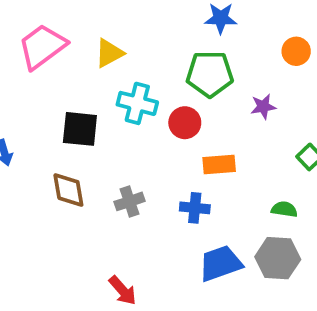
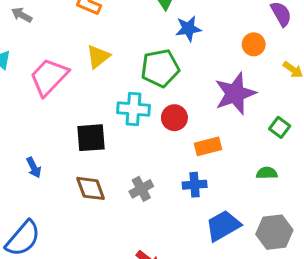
yellow triangle: (109, 53) -> (98, 57), moved
green pentagon: (210, 74) -> (160, 68), moved
purple star: (263, 107) -> (235, 94), size x2.0
gray hexagon: (278, 258) -> (274, 232), moved

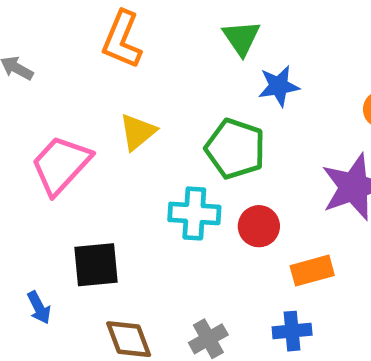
green pentagon: (160, 68) -> (235, 149), turned 30
black square: (91, 138) -> (96, 265), moved

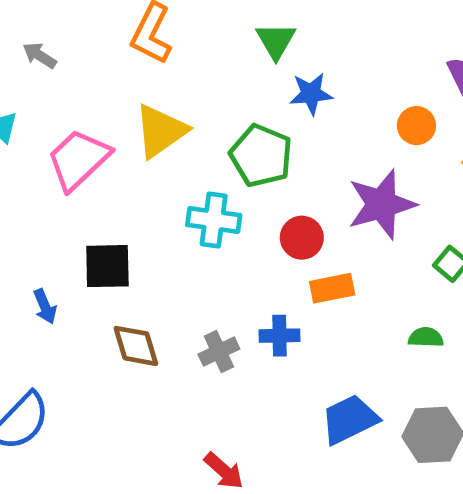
yellow triangle: (138, 132) -> (161, 131), size x1.4
red circle: (259, 226) -> (302, 238), moved
blue cross: (292, 331) -> (279, 336), moved

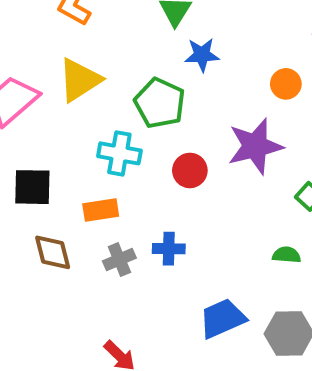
orange rectangle: (332, 288) -> (101, 210), moved

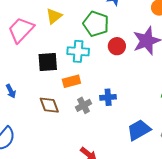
yellow triangle: (80, 80) -> (54, 16), size x0.7
red circle: (190, 170) -> (117, 46), moved
black square: (32, 187) -> (48, 62), moved

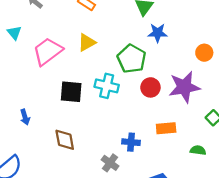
orange rectangle: (71, 81) -> (166, 128), moved
gray cross: (84, 105) -> (110, 163), moved, turned -35

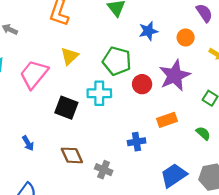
blue star: (158, 33) -> (148, 31), moved
black square: (71, 92) -> (66, 108), turned 30
green semicircle: (198, 150) -> (203, 133), turned 48
gray cross: (110, 163) -> (104, 170), moved

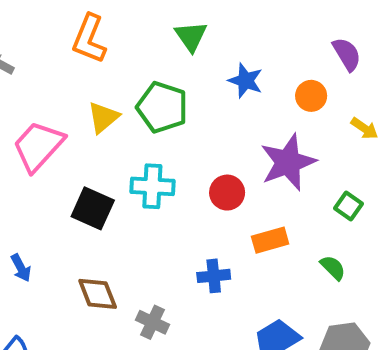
blue star: (148, 31) -> (246, 81), turned 30
green pentagon: (117, 61) -> (162, 107), moved
red circle: (142, 84) -> (227, 193), moved

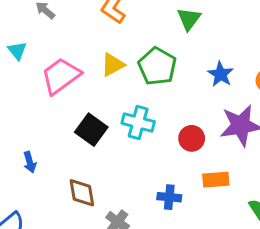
blue star: (246, 81) -> (221, 74), moved

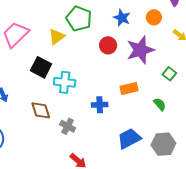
yellow triangle: (113, 65) -> (57, 37), moved
cyan cross: (138, 122) -> (65, 82), moved
red circle: (192, 138) -> (108, 45), moved

